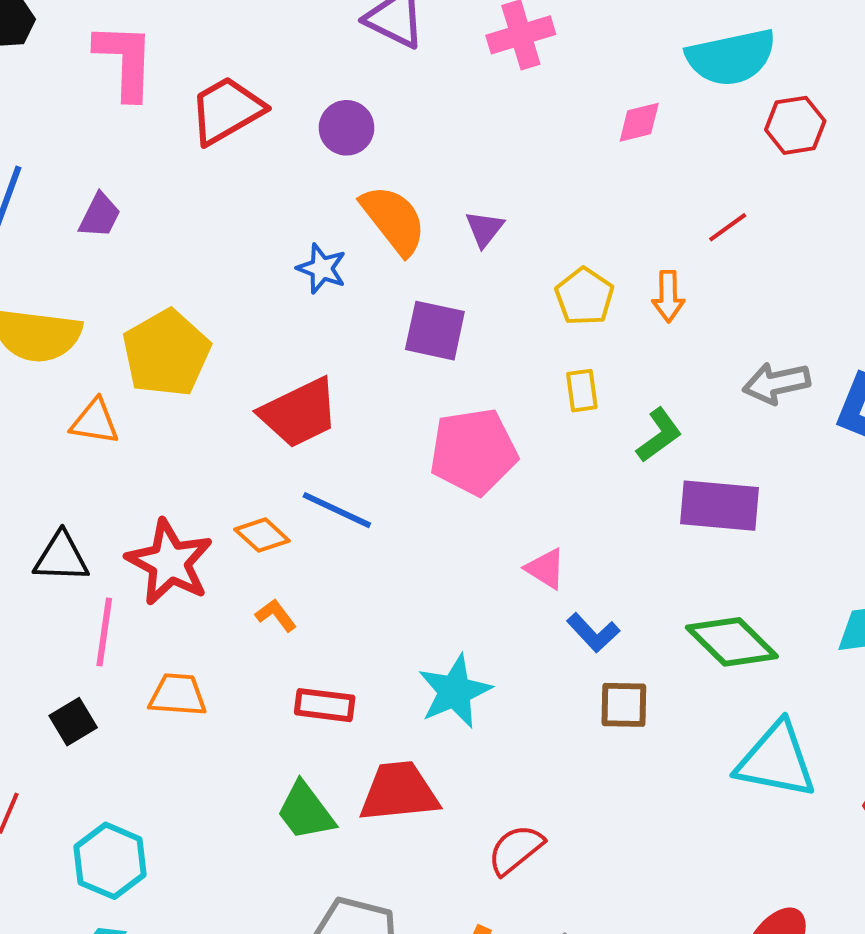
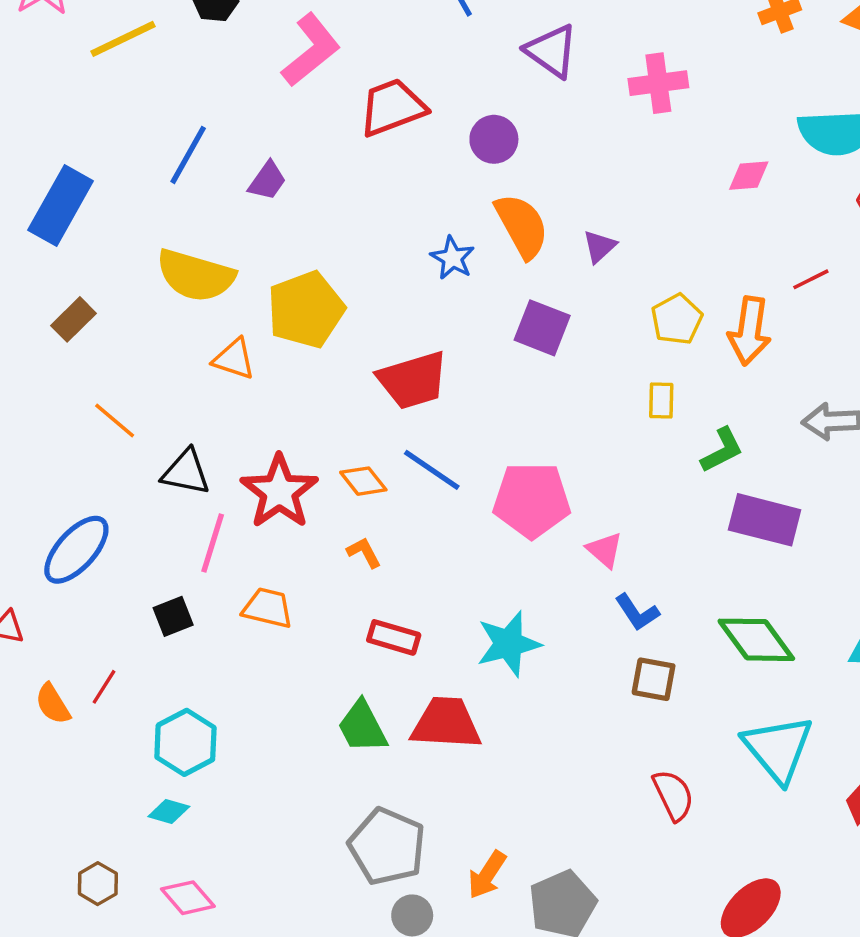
pink L-shape: (125, 61) -> (311, 50), turned 40
orange arrow: (668, 296) -> (749, 331), size x1.5
pink pentagon: (473, 452) -> (532, 500), moved
cyan triangle: (776, 760) -> (778, 749), turned 30
red semicircle: (516, 850) -> (673, 795), moved, turned 94

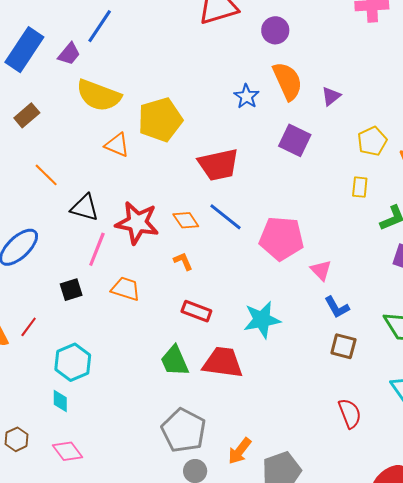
purple trapezoid: (267, 181) -> (69, 54), moved
red star: (279, 492) -> (137, 223), turned -30
cyan diamond: (169, 811) -> (60, 401), turned 70

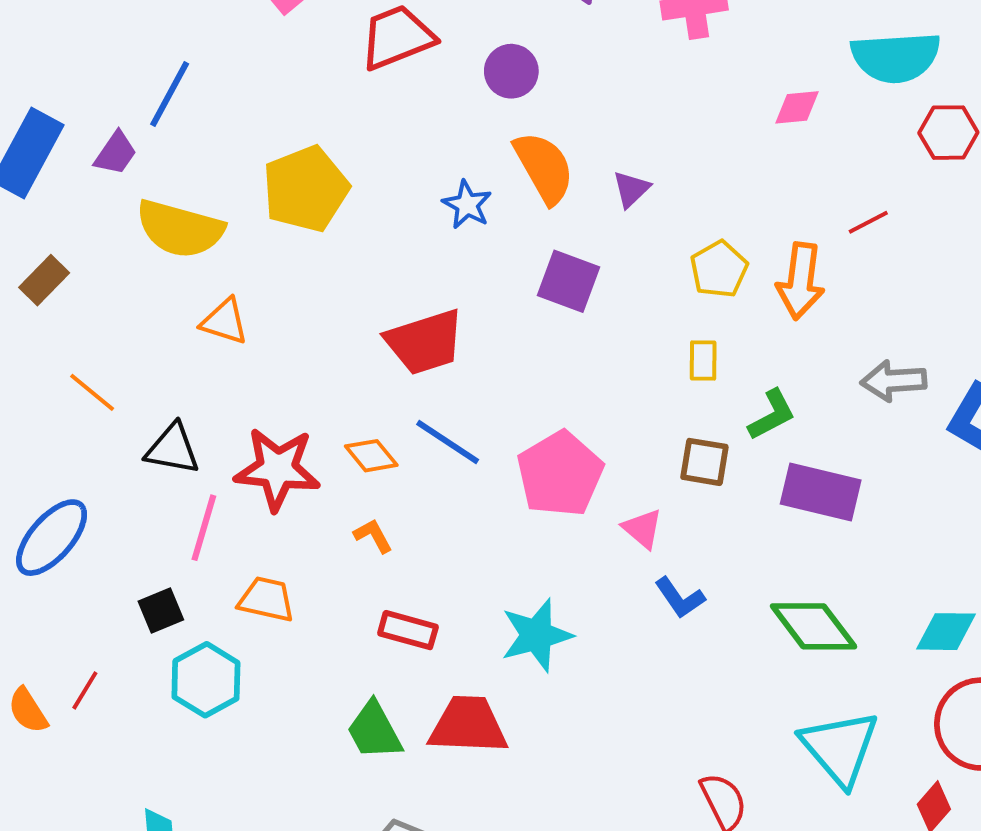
yellow pentagon: (160, 120) -> (306, 189), moved
pink pentagon: (281, 238) -> (560, 474), turned -30
brown square: (343, 346) -> (704, 462), moved
cyan hexagon: (73, 362) -> (206, 680), moved

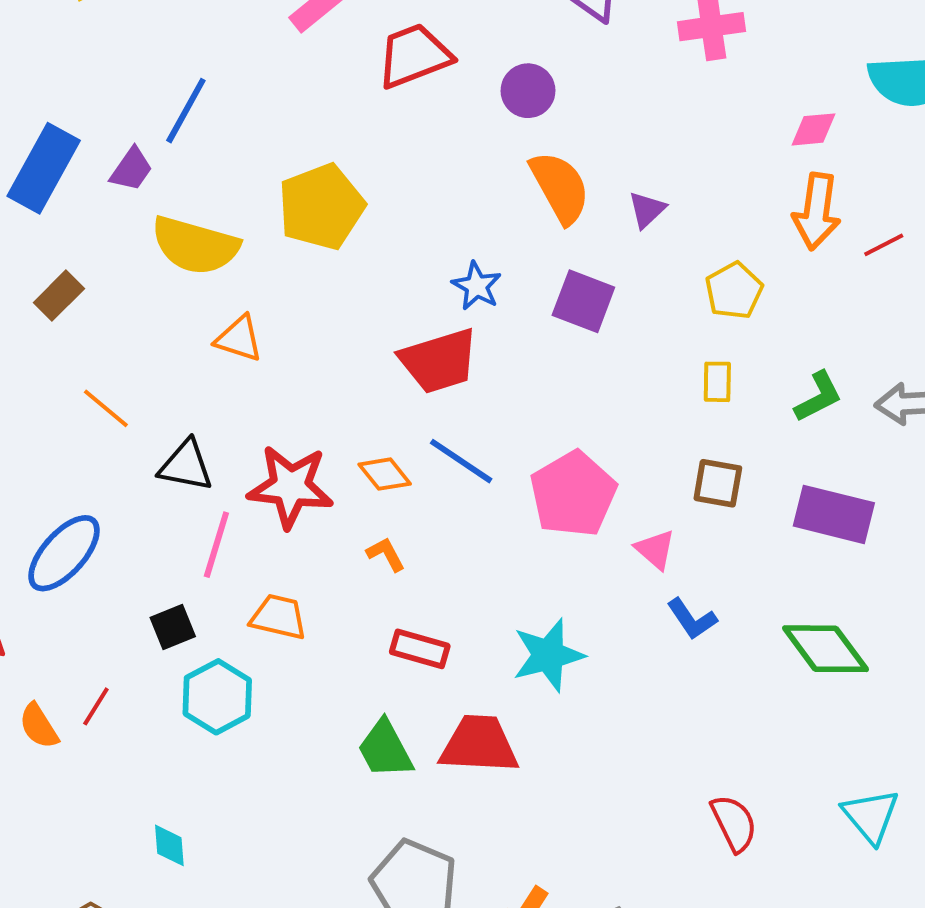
blue star: (467, 205) -> (477, 286), moved
orange arrow: (801, 281) -> (817, 211), moved
green L-shape: (772, 415) -> (818, 397), moved
cyan triangle: (840, 748) -> (871, 816), moved, size x0.7

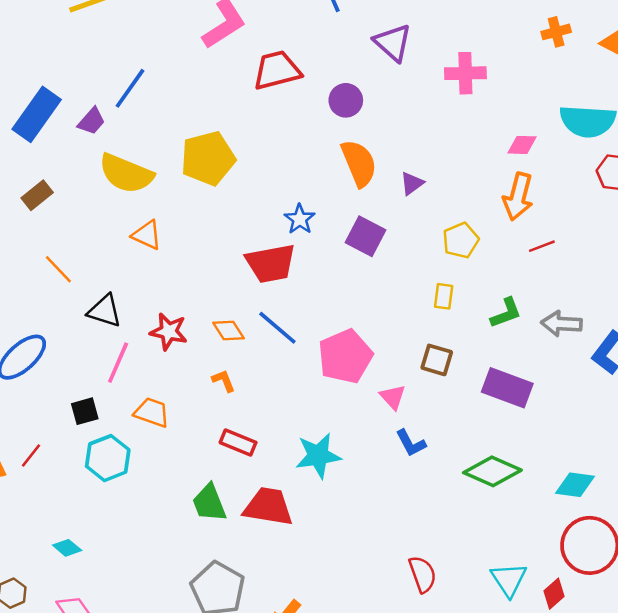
red line: (884, 245) -> (542, 246), moved
red star: (291, 487) -> (169, 332), size x0.7
green diamond: (825, 649) -> (492, 471), turned -36
cyan diamond: (169, 845) -> (67, 548), turned -52

